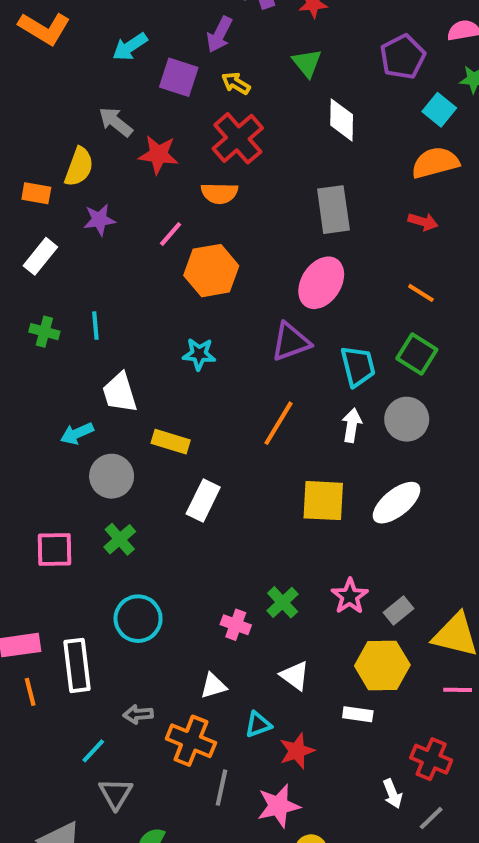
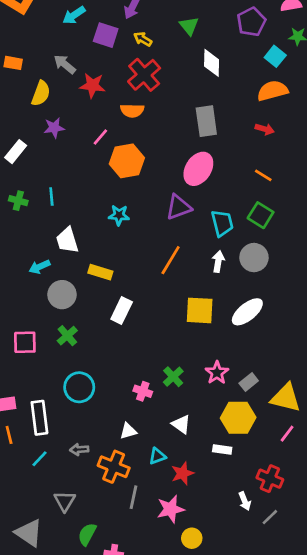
orange rectangle: (36, 193) -> (13, 63), moved
pink line: (458, 690) -> (287, 434), turned -54
cyan line: (93, 751) -> (39, 459), moved

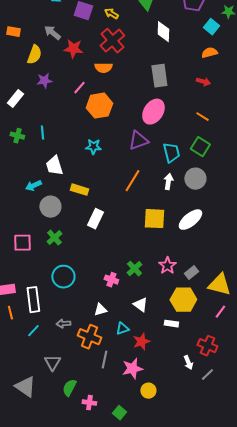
orange semicircle: (273, 91) -> (209, 53), size x0.7

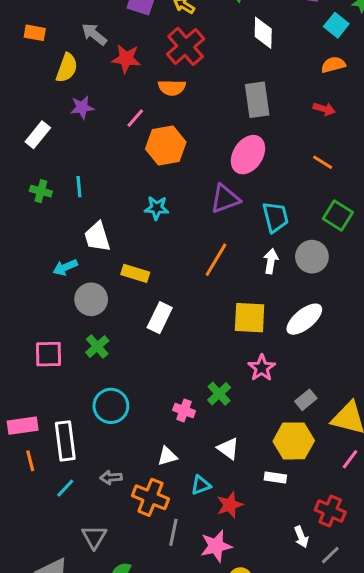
green square: (200, 147) -> (338, 216), moved
pink star: (167, 266) -> (262, 368), moved

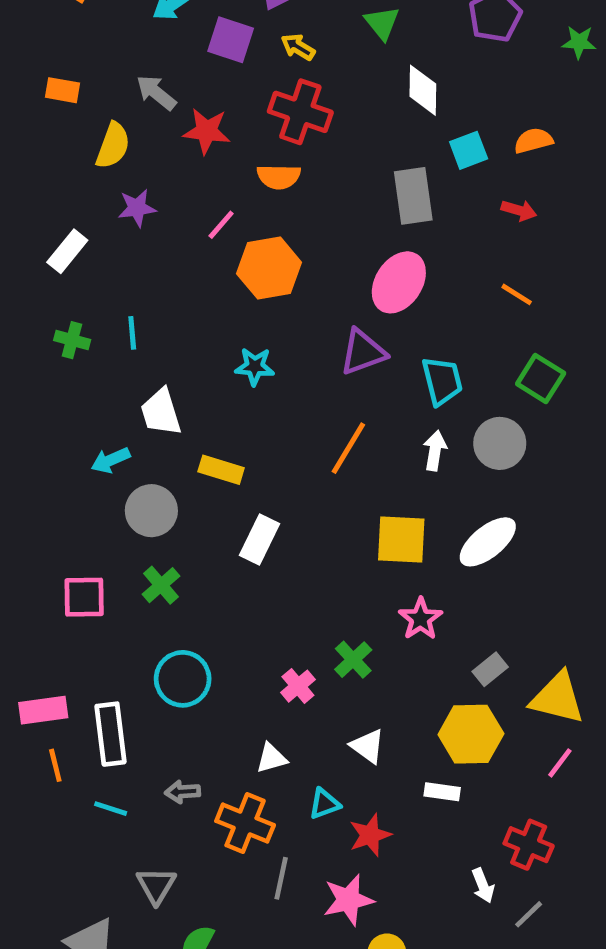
cyan square: (336, 25) -> (469, 150), moved, turned 30
red cross: (186, 46) -> (300, 112), turned -30
pink cross: (184, 410) -> (298, 686), turned 30
cyan line: (65, 488) -> (111, 809), turned 65

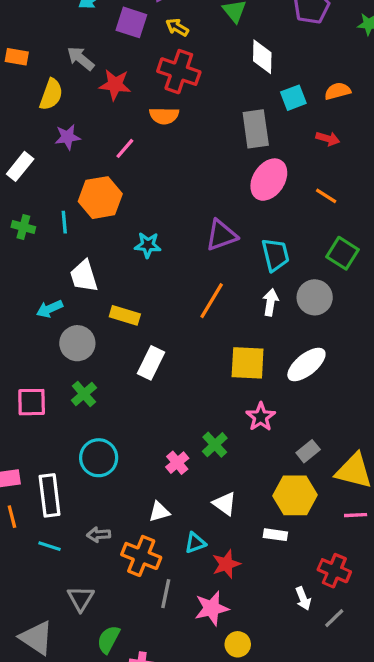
orange hexagon: (269, 268) -> (100, 198), moved
pink ellipse: (399, 282) -> (269, 180), moved
pink line: (560, 763) -> (356, 515), turned 50

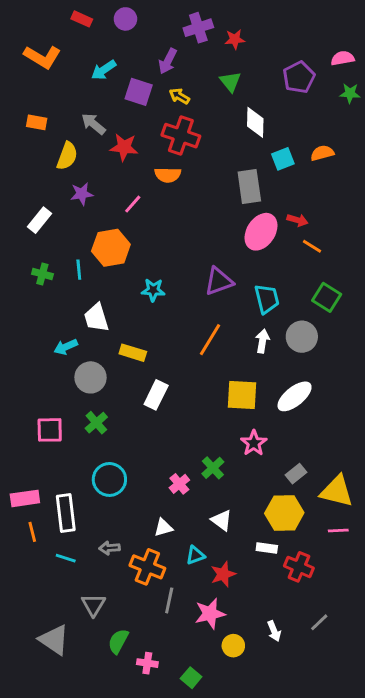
red arrow: (328, 139) -> (297, 220), moved
red cross: (334, 571) -> (299, 567), moved
white arrow: (303, 598) -> (274, 631), moved

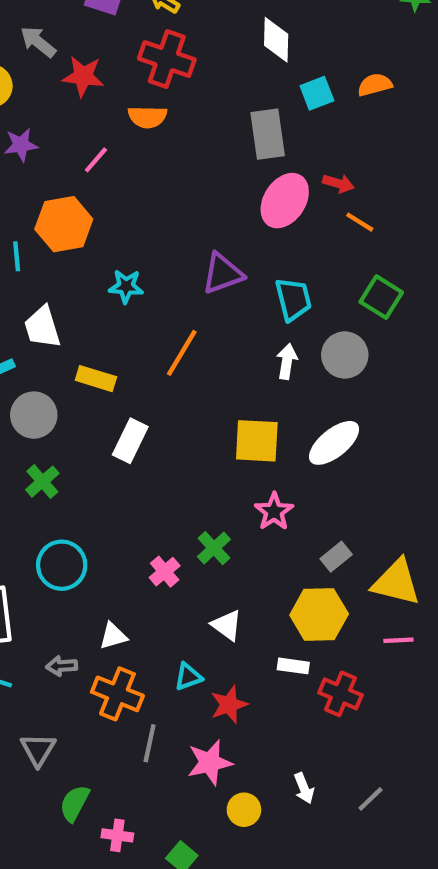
orange line: (210, 340) -> (182, 353), moved
white triangle: (163, 528) -> (113, 636), moved
gray line: (319, 622) -> (371, 799), moved

